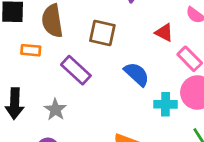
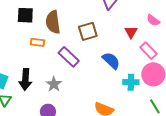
brown square: (102, 33) -> (88, 31), turned -30
red triangle: (164, 33) -> (131, 32), turned 32

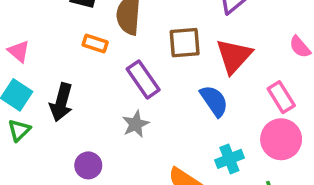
red triangle: (131, 32) -> (234, 56), moved, size x1.6
cyan cross: (131, 82) -> (229, 159), moved, turned -35
gray star: (54, 84) -> (136, 124), moved

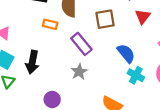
red triangle: (234, 56) -> (143, 17), moved, size x0.7
cyan cross: (229, 159) -> (136, 75), moved, turned -35

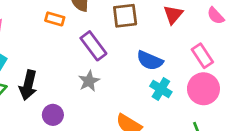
blue semicircle: (126, 53) -> (150, 61), turned 150
black arrow: (32, 62) -> (28, 85), moved

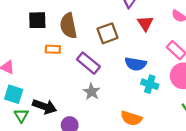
black arrow: (28, 85) -> (44, 106), turned -70

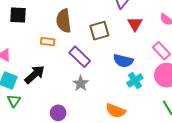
black square: (37, 20) -> (18, 15), moved
cyan cross: (150, 84) -> (135, 80), turned 35
black arrow: (44, 106) -> (35, 74), moved, turned -65

